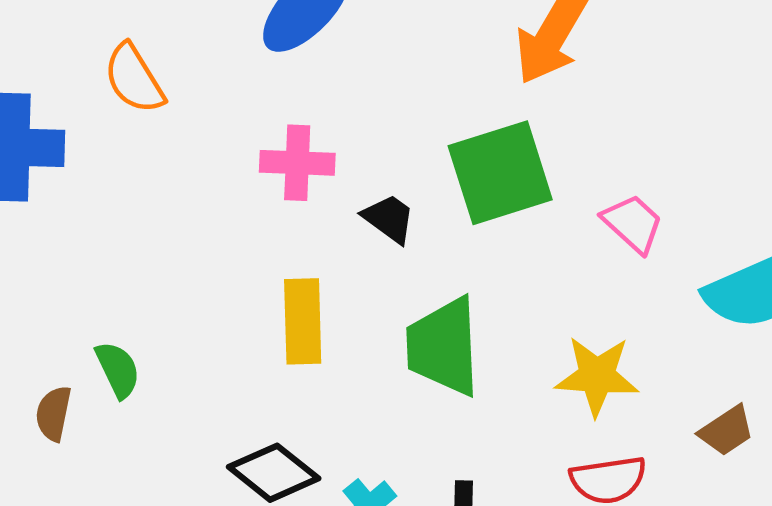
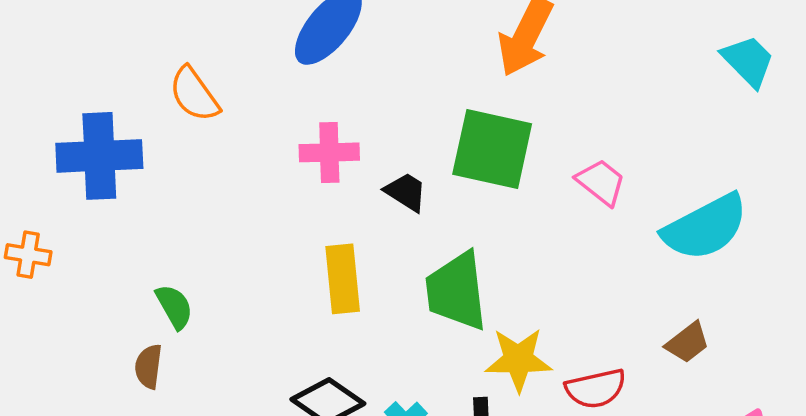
green square: (500, 173) -> (492, 149), turned 34
green semicircle: (118, 370) -> (174, 307), moved
yellow star: (597, 376) -> (518, 360), moved

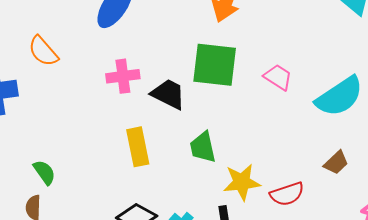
black trapezoid: (406, 192) -> (168, 94), size x1.4
green trapezoid: (456, 291) -> (203, 147), size x0.7

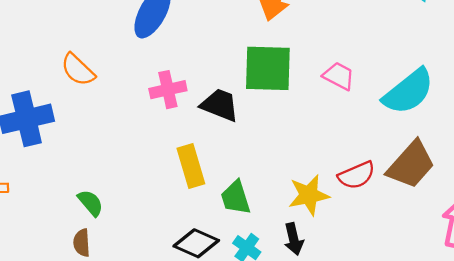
green trapezoid: (203, 147) -> (236, 198), moved
brown trapezoid: (336, 163) -> (411, 165), size x1.8
red semicircle: (287, 194) -> (357, 175), moved

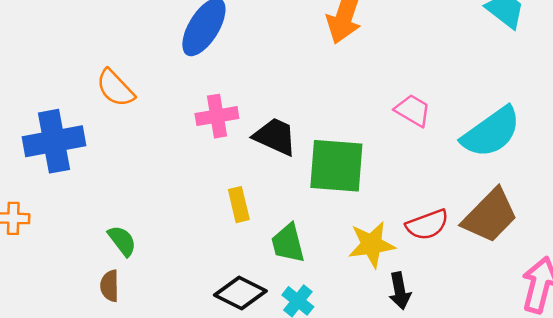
green square: (268, 68) -> (336, 166), moved
yellow rectangle: (191, 166) -> (239, 205), size x0.7
black arrow: (294, 239) -> (400, 291), moved

